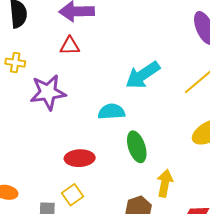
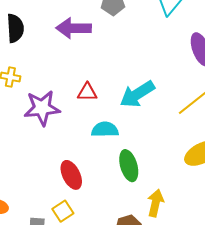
red triangle: (70, 46) -> (87, 92), moved
red ellipse: (80, 158) -> (71, 175), turned 64

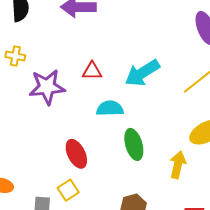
yellow arrow: (156, 203) -> (178, 165), moved

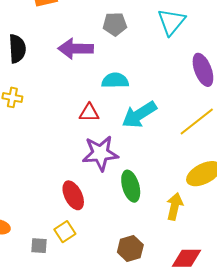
purple star: (47, 87) -> (100, 153), moved
cyan semicircle: (110, 108) -> (115, 80), moved

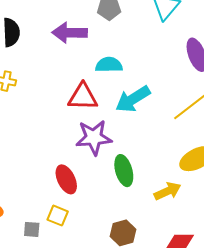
red triangle: (89, 113) -> (83, 97), size x1.5
yellow arrow: (175, 206) -> (168, 191), turned 52
yellow square: (65, 232) -> (58, 216), turned -35

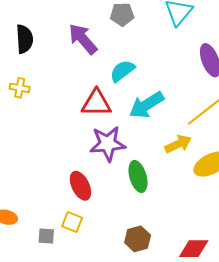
purple arrow: (70, 33) -> (83, 39), turned 48
cyan semicircle: (109, 65) -> (122, 71), turned -36
yellow arrow: (168, 191) -> (178, 144), moved

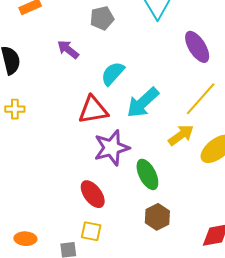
purple arrow: (83, 39) -> (68, 49), size x0.7
brown hexagon: (138, 239) -> (157, 217), moved

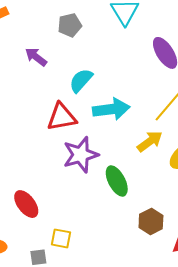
cyan arrow: (143, 103) -> (111, 109), turned -144
red ellipse: (93, 194) -> (26, 204), moved
brown hexagon: (157, 217) -> (151, 221), moved

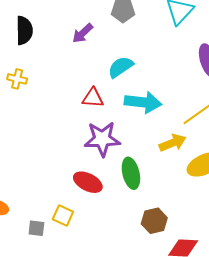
purple arrow: (36, 57) -> (83, 33), turned -95
red triangle: (62, 117) -> (93, 98), size x0.7
red ellipse: (26, 204) -> (88, 182), moved, turned -40

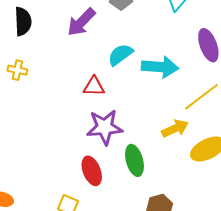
purple arrow: (83, 33) -> (81, 22), size x1.4
cyan arrow: (143, 102) -> (160, 67), moved
red ellipse: (88, 182) -> (92, 171), turned 44

